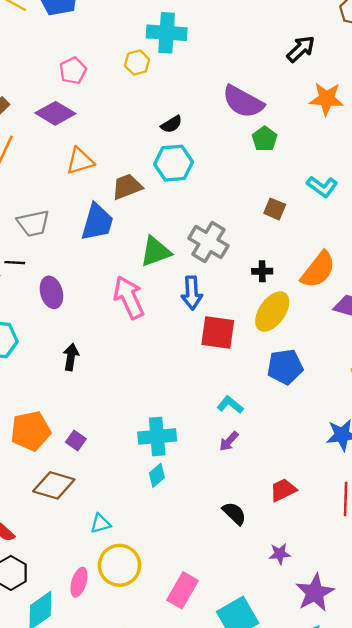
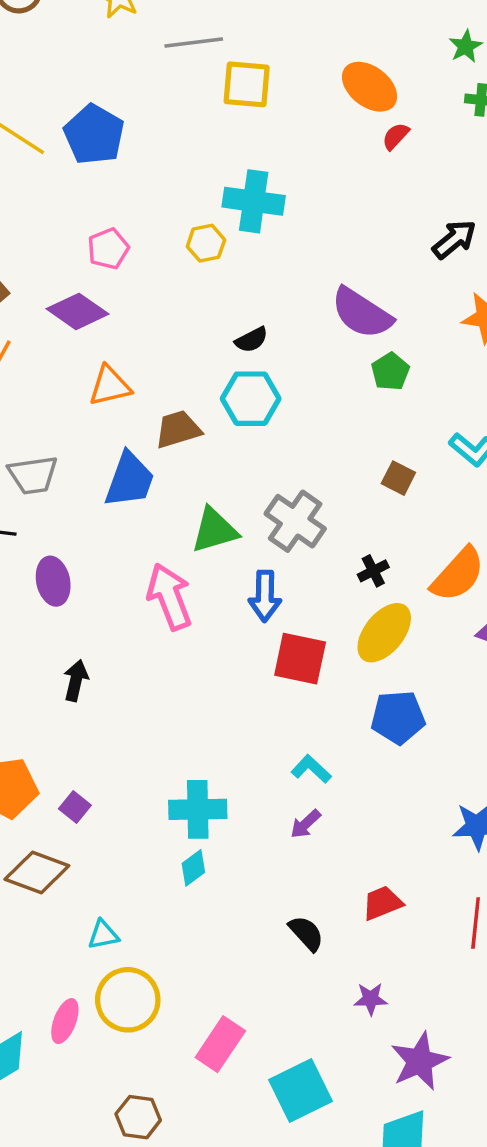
black cross: (262, 271) -> (373, 571), turned -30

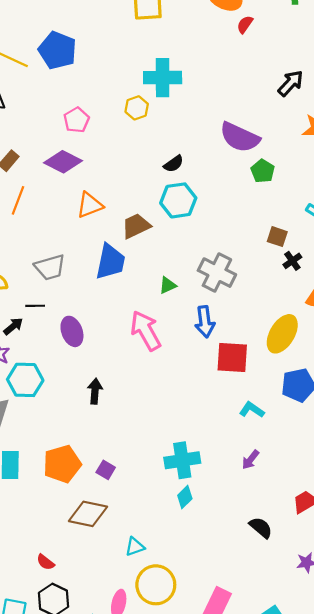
green triangle: (214, 530) -> (168, 285), size x0.6
black cross: (373, 571) -> (292, 261), moved
cyan L-shape: (311, 769) -> (252, 410), moved

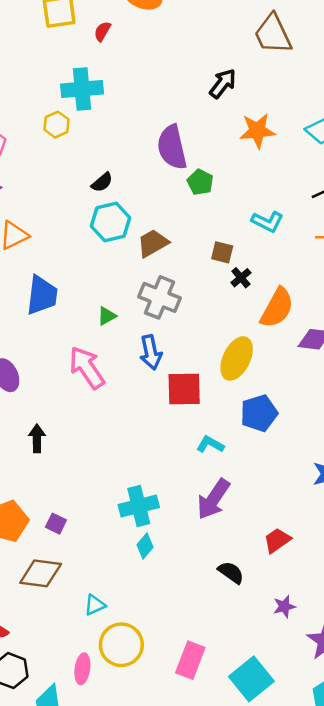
red semicircle: (245, 24) -> (102, 31), moved
purple semicircle: (240, 137) -> (172, 147), turned 57
brown trapezoid: (136, 226) -> (153, 243), moved
purple arrow: (250, 460) -> (213, 499), size x1.8

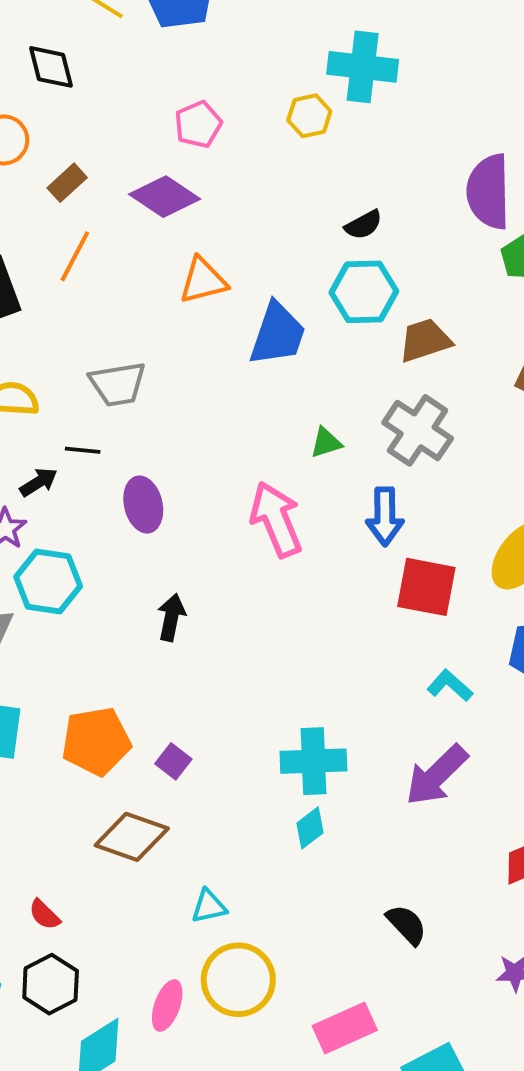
blue trapezoid: (42, 295) -> (278, 334), moved
black semicircle: (231, 572) -> (407, 925), moved
pink rectangle: (190, 660) -> (345, 1028), turned 33

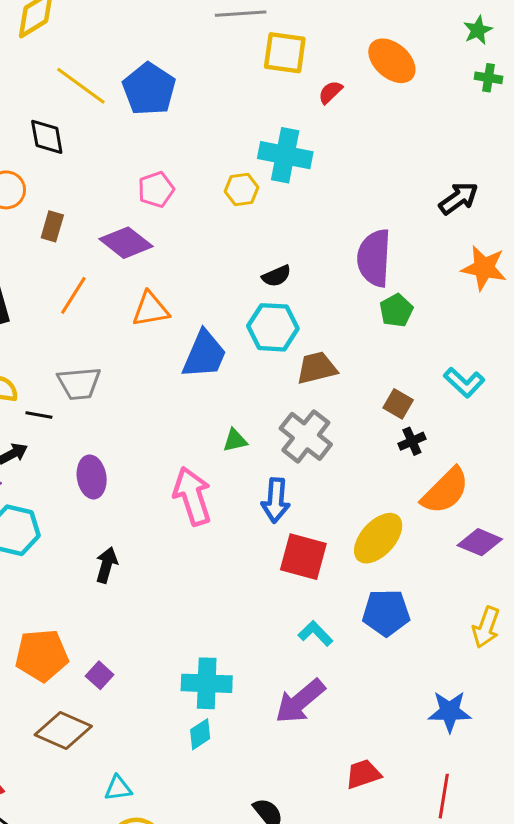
brown rectangle: (67, 183) -> (52, 226), turned -36
orange line: (75, 256) -> (73, 295), moved
black line: (83, 450) -> (39, 415), moved

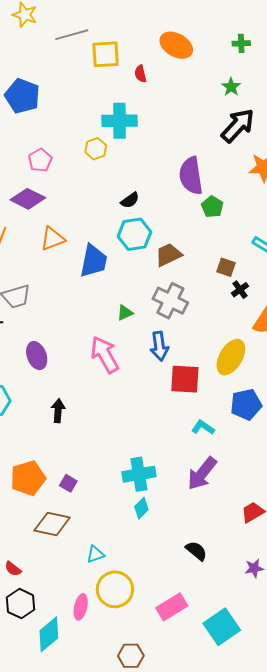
green star: (478, 30) -> (231, 87), moved
red semicircle: (330, 92) -> (140, 74), turned -48
black arrow: (459, 198) -> (238, 126), size x1.4

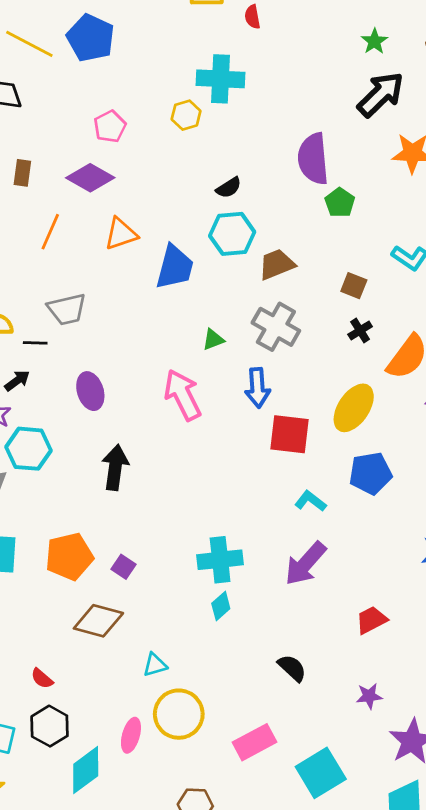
black cross: (240, 290) -> (360, 331), moved
black arrow: (58, 411) -> (115, 467), size x1.4

